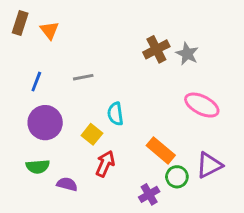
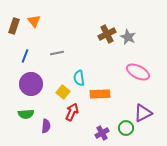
brown rectangle: (20, 23) -> (14, 26), moved
orange rectangle: (161, 150) -> (100, 94), moved, turned -42
green circle: (177, 177) -> (126, 128), moved
purple semicircle: (67, 184) -> (46, 126), turned 80

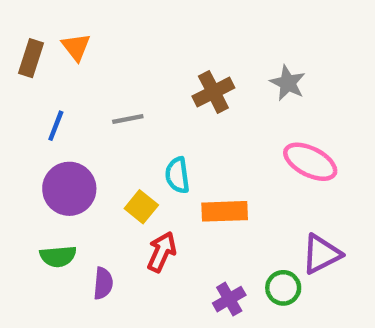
brown cross: (107, 34) -> (213, 92), moved

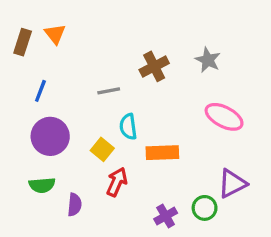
gray line: (128, 119) -> (109, 91), moved

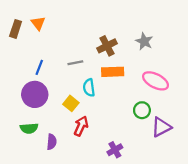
blue line: (40, 91) -> (39, 67), moved
orange rectangle: (162, 153) -> (113, 72), moved
green circle: (205, 208) -> (142, 110), moved

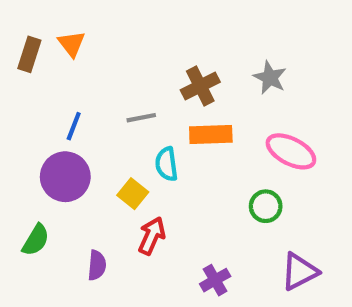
purple triangle: (161, 127) -> (299, 272), moved
green semicircle: (29, 128) -> (36, 240), moved, turned -54

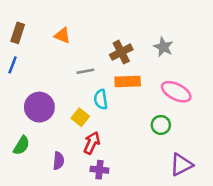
orange triangle: (72, 44) -> (62, 35), moved, turned -30
blue line: (74, 126) -> (13, 65), moved
purple cross: (215, 280) -> (99, 170), moved, turned 36

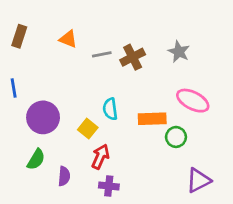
blue line: (13, 65) -> (14, 88), moved, turned -30
gray line: (85, 71) -> (102, 54), moved
orange rectangle: (128, 81) -> (152, 119), moved
green semicircle: (21, 145) -> (36, 159), moved

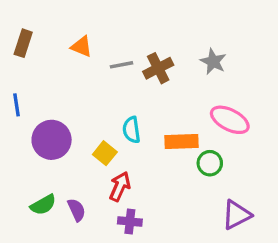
green semicircle: (36, 159) -> (43, 205), moved, turned 30
purple semicircle: (64, 176) -> (77, 210), turned -30

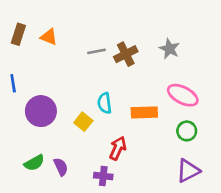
orange triangle: (82, 47) -> (49, 37), moved
green circle: (210, 163) -> (187, 131), moved
red arrow: (120, 186) -> (118, 148), moved

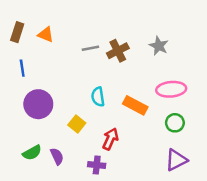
blue line: (13, 83) -> (22, 68), moved
pink ellipse: (183, 95) -> (171, 89), turned -32
orange rectangle: (144, 112) -> (135, 105), turned 30
yellow square: (83, 122) -> (77, 124), moved

